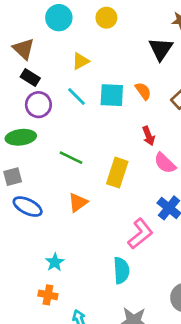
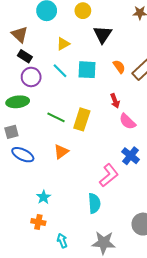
black triangle: (161, 49) -> (103, 34), moved
orange semicircle: (143, 91) -> (119, 67), moved
yellow rectangle: (117, 173) -> (82, 119), moved

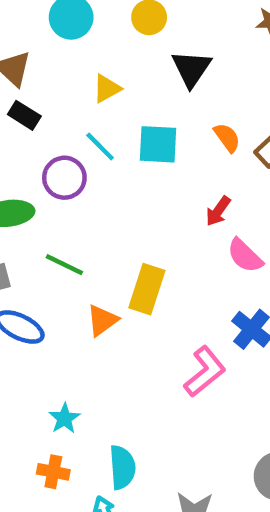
purple circle: (31, 77) -> (64, 178), moved
red arrow: (115, 101) -> (218, 211), turned 56
green line: (56, 117) -> (64, 265), moved
yellow rectangle: (82, 119) -> (147, 289), moved
cyan semicircle: (94, 203) -> (122, 467), moved

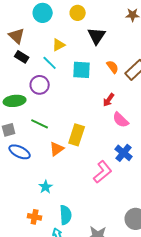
cyan line: (100, 147) -> (50, 63), moved
cyan star: (64, 418) -> (46, 187), moved

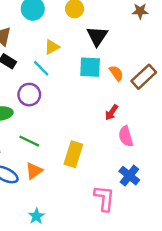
cyan square: (82, 70) -> (90, 67), moved
pink semicircle: (121, 120) -> (126, 136), turned 30
orange triangle: (57, 149) -> (34, 171), moved
pink L-shape: (103, 172) -> (104, 198), turned -45

